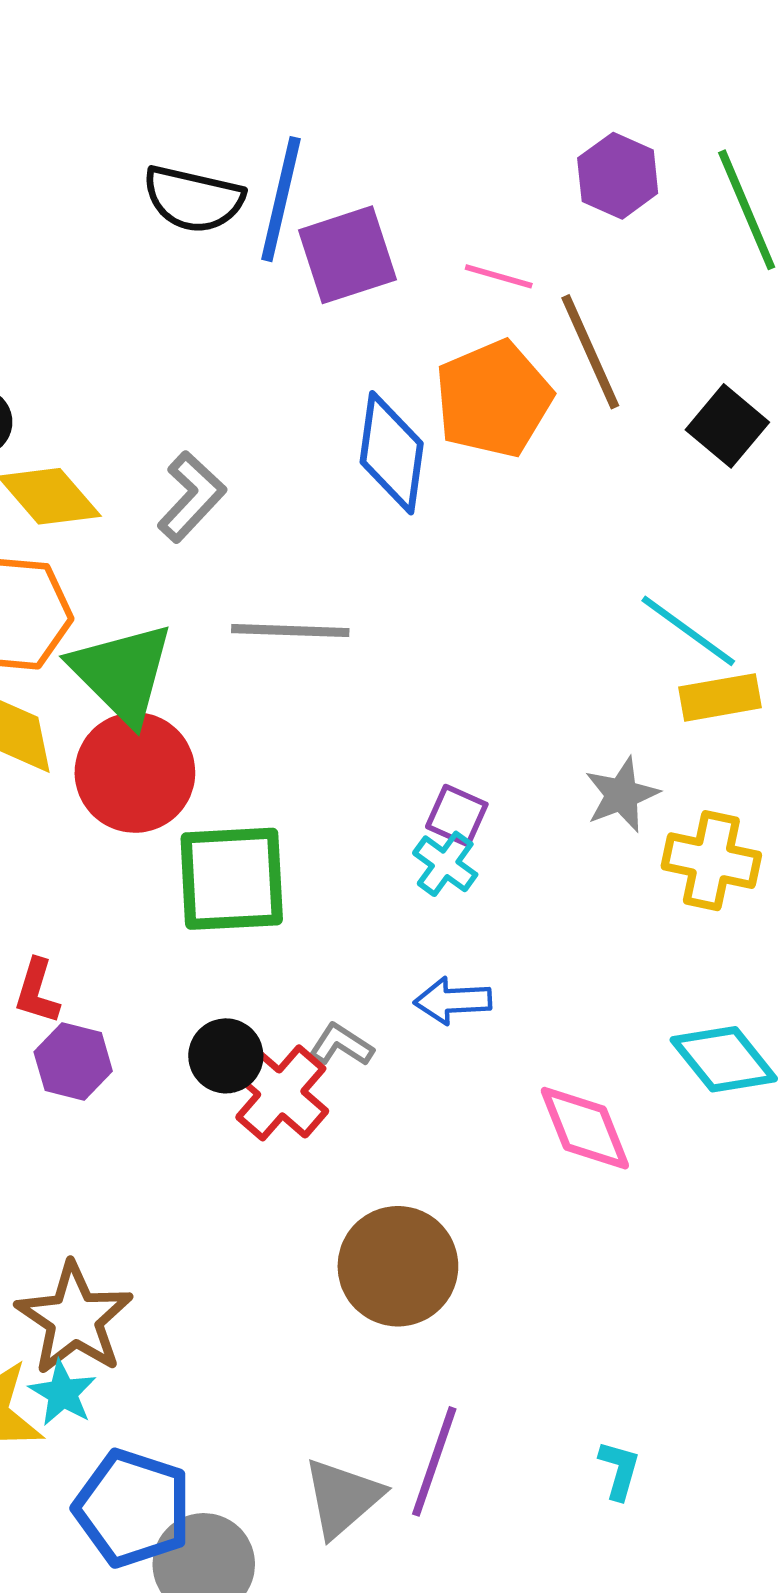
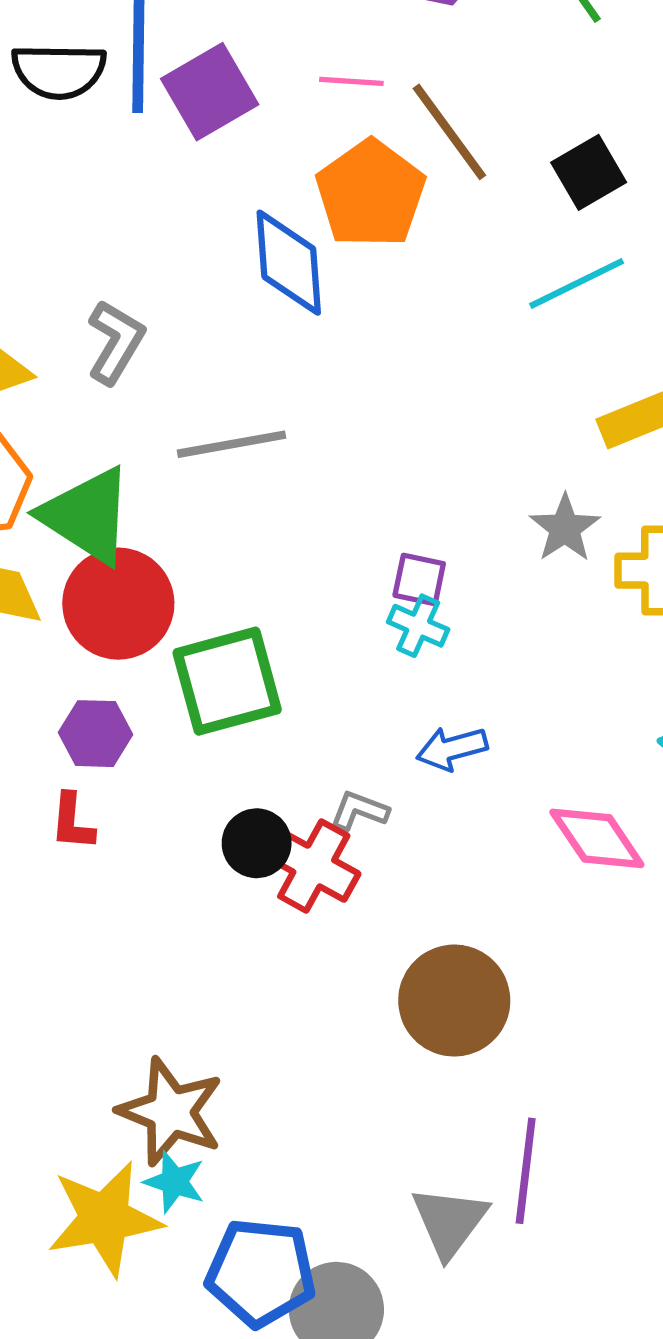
black square: (727, 426) -> (589, 172), turned 32
cyan line: (688, 631) -> (577, 283), moved, turned -50
purple hexagon: (73, 1062) -> (96, 734), moved

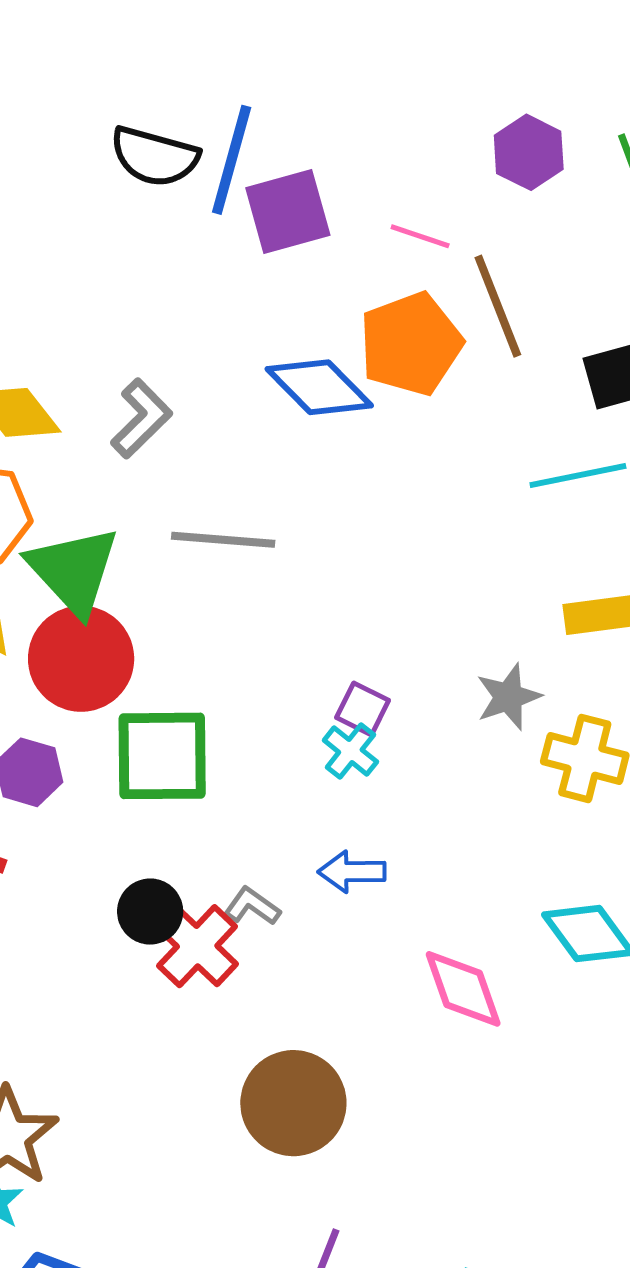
blue diamond: (289, 263) -> (319, 387), turned -55

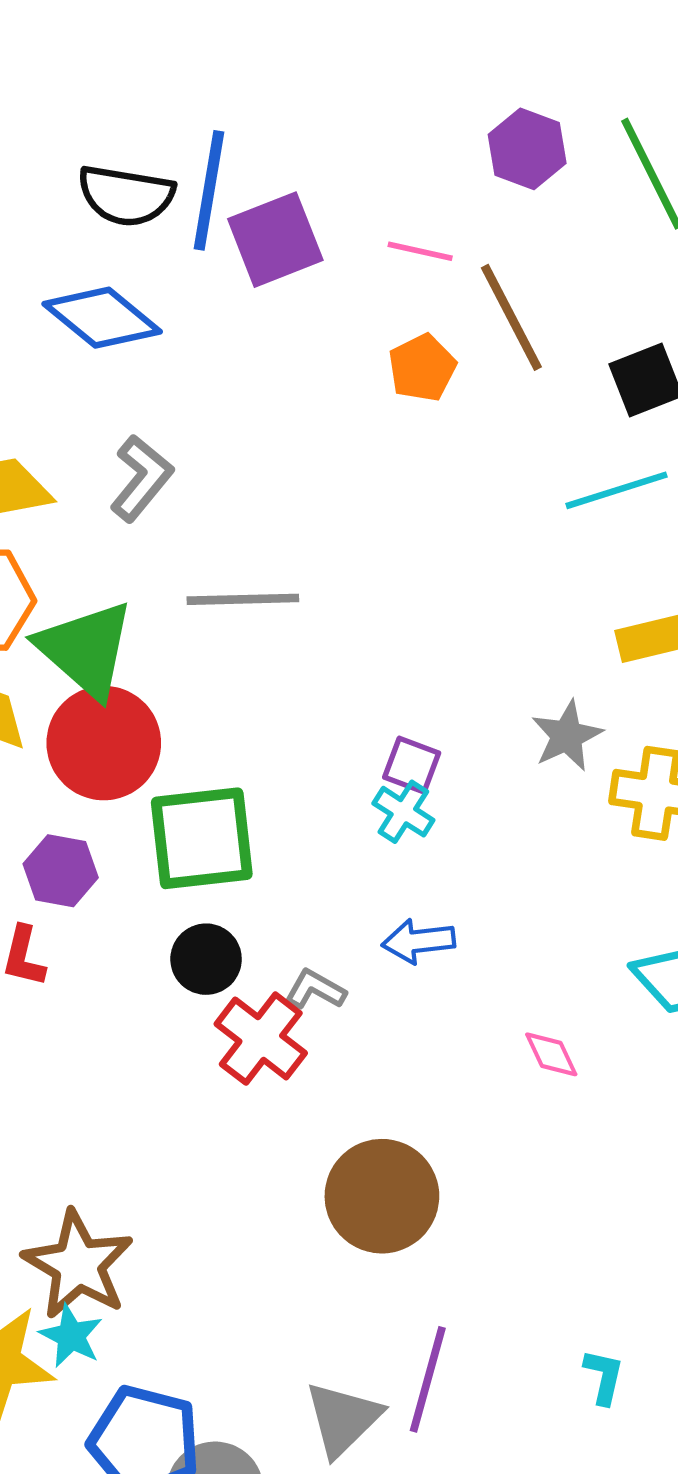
orange pentagon: (411, 344) -> (422, 368), size x0.6
blue diamond: (319, 387) -> (102, 318), moved
black circle: (150, 912) -> (206, 959), moved
pink diamond: (463, 989) -> (551, 1054), size x0.6

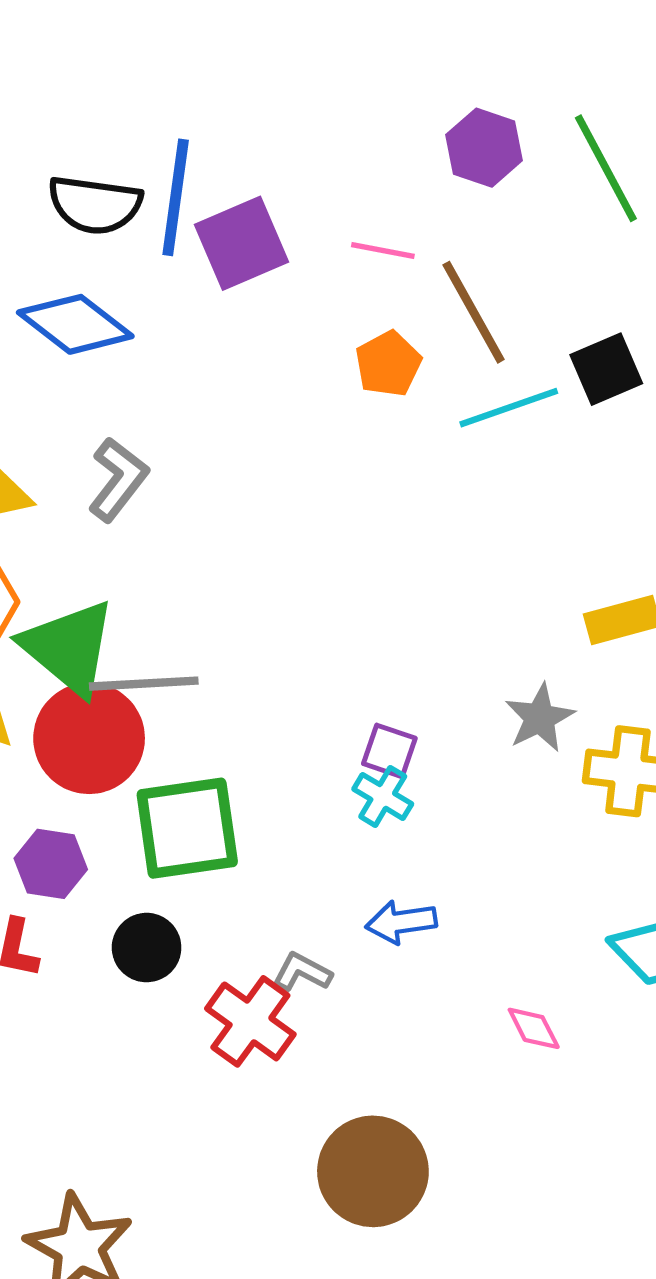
cyan line: (616, 490) -> (509, 408), moved
gray line: (243, 599) -> (144, 684), moved
black circle: (206, 959) -> (147, 948), moved

